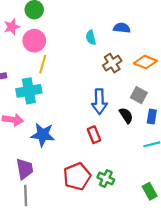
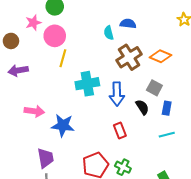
blue semicircle: (122, 28) -> (128, 24), moved
brown cross: (112, 63) -> (129, 57), size x1.4
cyan cross: (29, 91) -> (87, 84), moved
red rectangle: (94, 135) -> (120, 131), moved

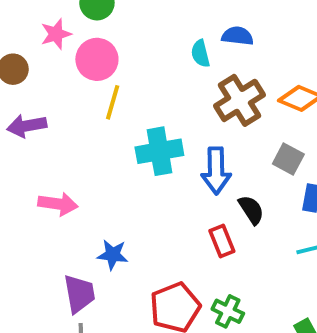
black semicircle: (142, 107) -> (251, 210), moved
blue star: (63, 125) -> (113, 255), moved, size x0.7

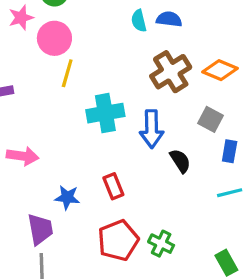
cyan semicircle: (200, 54) -> (139, 21), moved
red rectangle: (222, 241) -> (113, 186), moved

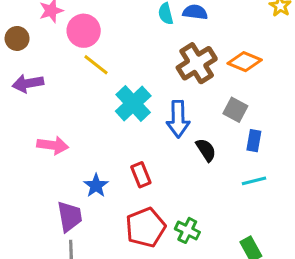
yellow line: (67, 73) -> (96, 65), turned -68
cyan cross: (105, 113) -> (133, 104), turned -33
blue star: (67, 197) -> (96, 186), turned 30

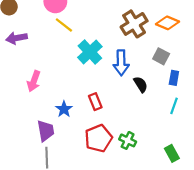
pink arrow: (53, 145) -> (34, 81), turned 102
cyan line: (254, 181) -> (174, 106), turned -56

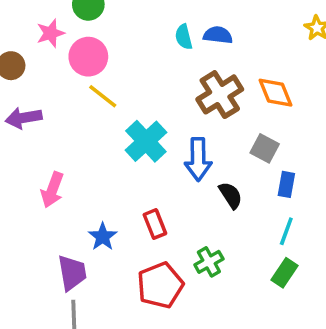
orange diamond: (168, 23) -> (276, 93), turned 45
green cross: (128, 140) -> (209, 262), moved, turned 35
green rectangle: (172, 153) -> (285, 273), moved, turned 63

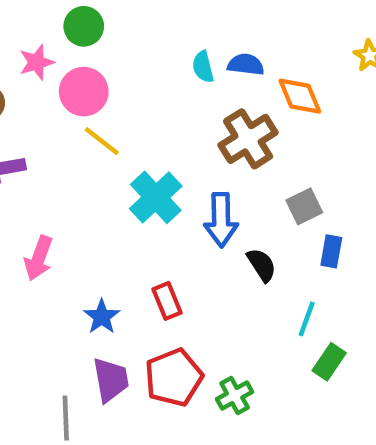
orange diamond: (276, 93) -> (300, 96), moved
gray square: (265, 148) -> (304, 206), turned 36
cyan line: (286, 231) -> (307, 319), moved
green cross: (209, 262) -> (235, 395), moved
purple trapezoid: (72, 273) -> (111, 380), moved

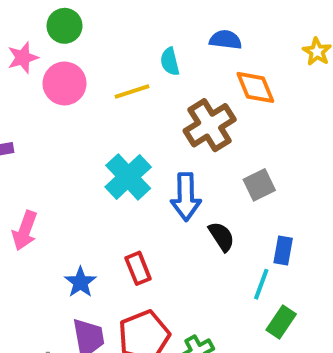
blue semicircle: (246, 65) -> (226, 40), moved
yellow line: (102, 141) -> (132, 91), moved, turned -56
blue rectangle: (331, 251) -> (283, 250), moved

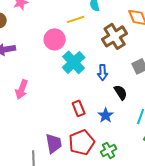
pink circle: (65, 83) -> (55, 39), moved
blue arrow: (186, 197) -> (103, 72), size x0.7
blue star: (80, 282) -> (106, 115), moved

